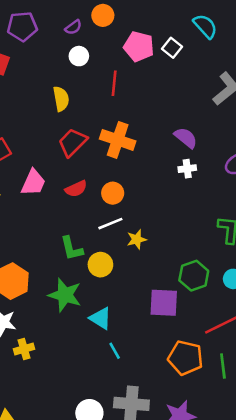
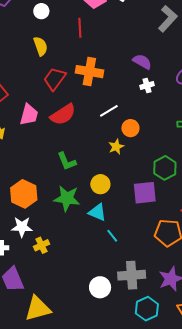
white circle: (79, 56) -> (41, 11), moved
red semicircle: (76, 189) -> (63, 114), size x1.5
orange circle: (113, 193) -> (130, 128), moved
white line: (110, 224) -> (109, 111), moved
yellow circle: (100, 265) -> (100, 184), moved

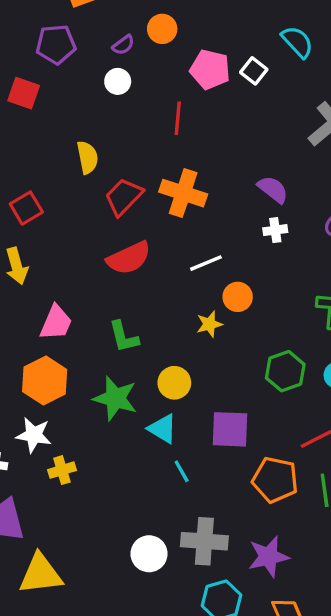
yellow semicircle: (41, 46) -> (87, 157), moved
pink trapezoid: (29, 115) -> (56, 323), moved
purple square: (145, 193) -> (230, 429), moved

